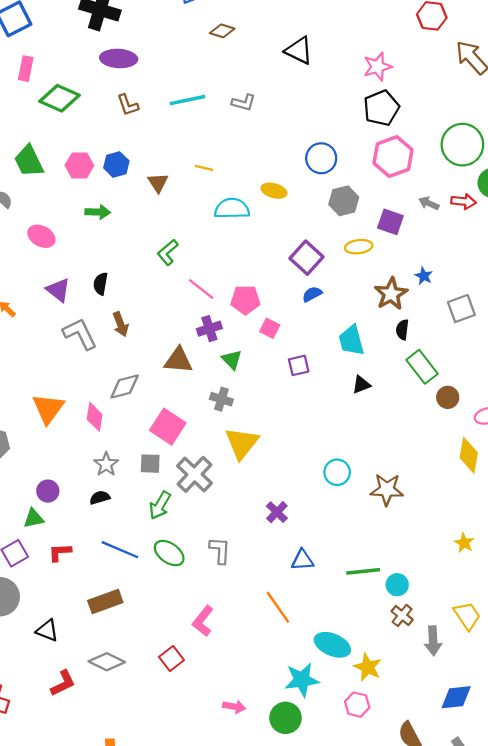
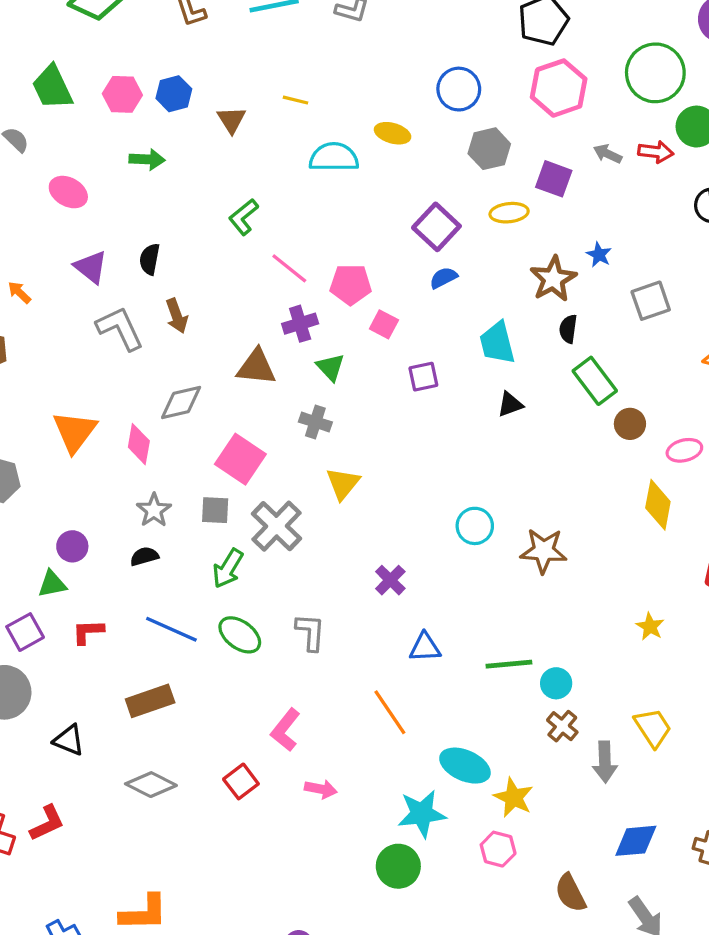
yellow triangle: (242, 443) -> (343, 484), size x0.7
red L-shape: (63, 683) -> (47, 823), moved
pink arrow: (234, 707) -> (321, 789), moved

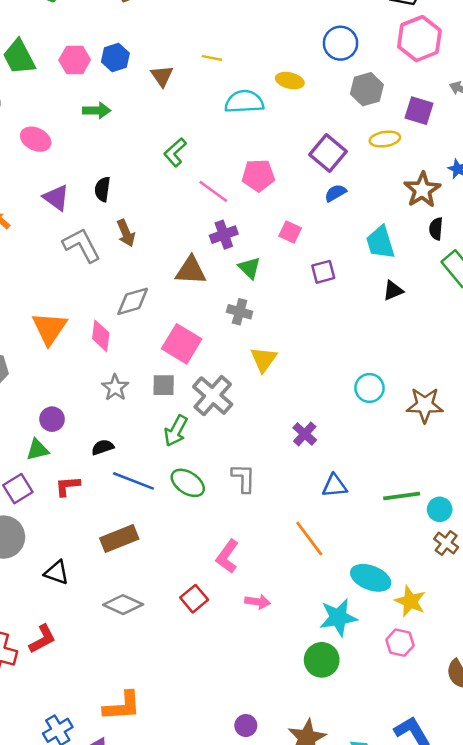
pink pentagon: (351, 284) -> (258, 175), moved
black semicircle: (144, 556) -> (103, 447), moved

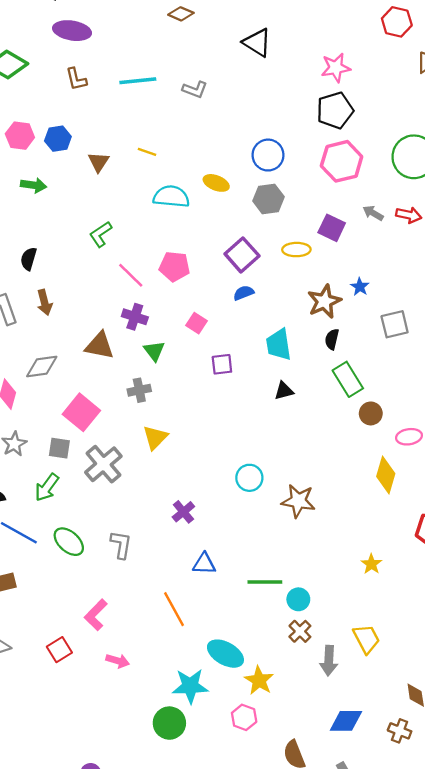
gray hexagon: (367, 89) -> (269, 199), moved
purple cross: (224, 235) -> (135, 317), turned 30
gray cross: (240, 312) -> (139, 390), turned -35
green arrow: (176, 431) -> (47, 487), moved

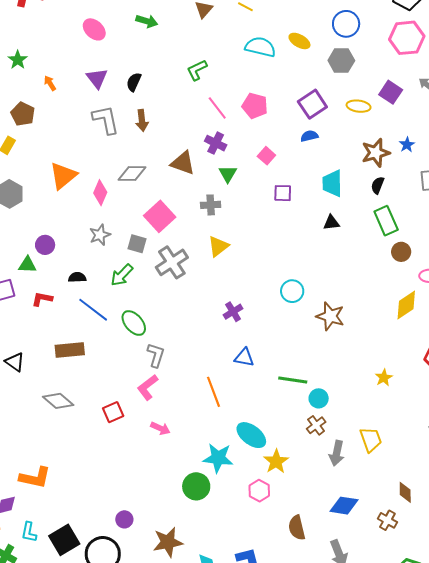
yellow diamond: (386, 475) -> (406, 305), turned 32
gray L-shape: (121, 545) -> (156, 355), moved

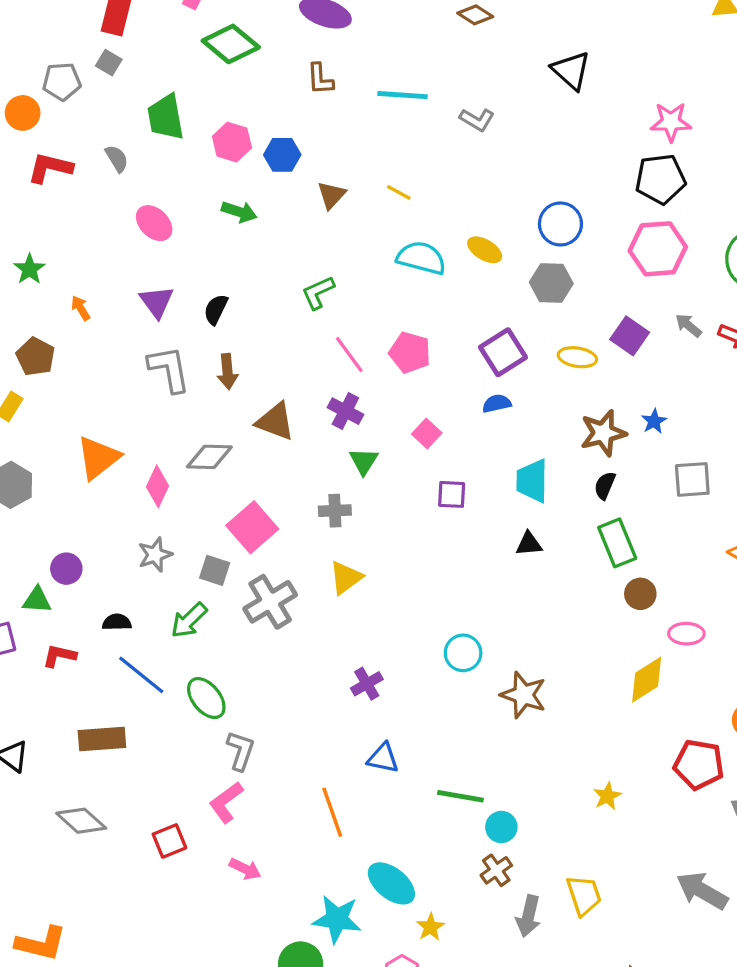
brown triangle: (183, 163) -> (275, 421), moved
yellow star: (276, 461) -> (430, 927), size x0.7

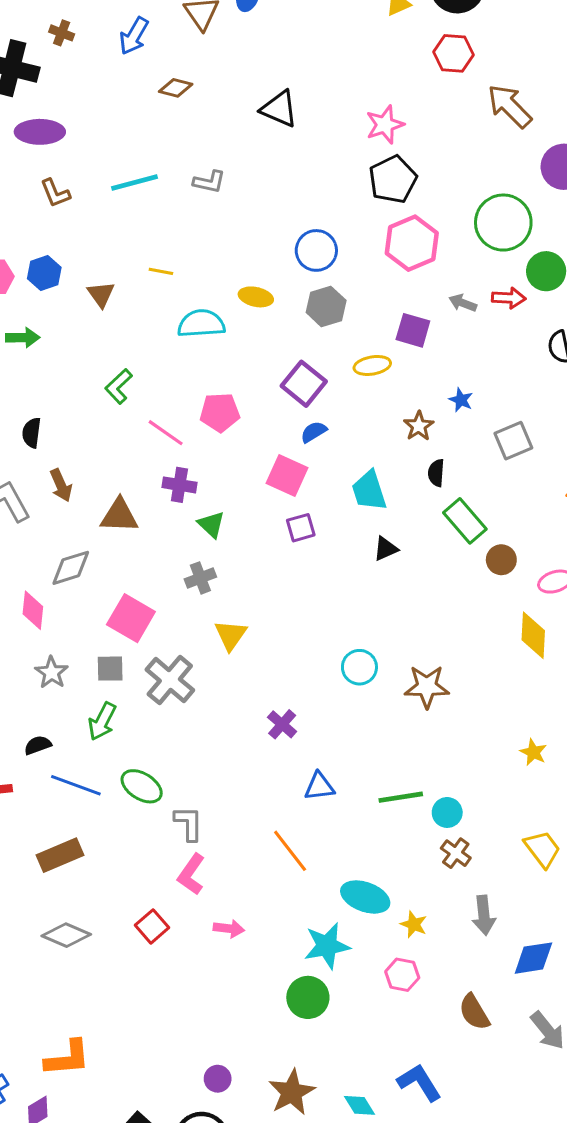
pink square: (427, 433) -> (287, 476), moved, size x1.5
brown star: (603, 433) -> (419, 426), size x0.7
yellow diamond: (647, 680) -> (533, 635), turned -36
gray arrow: (528, 916) -> (484, 915), moved

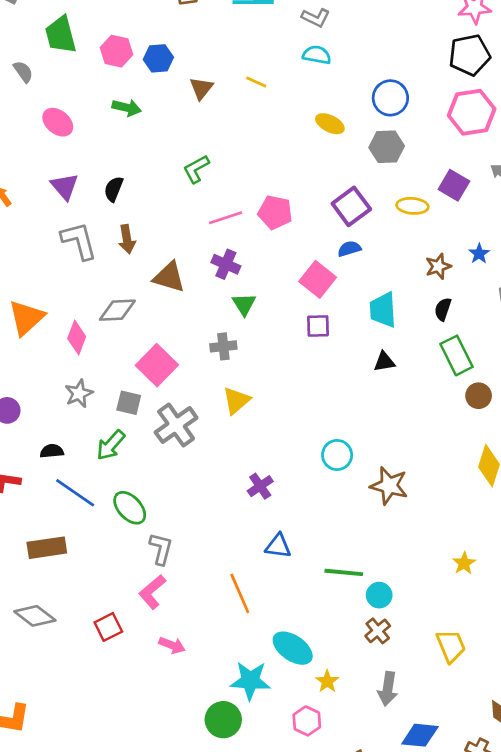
cyan semicircle: (201, 324) -> (317, 55), moved, size x0.7
pink line: (166, 433) -> (226, 218), turned -68

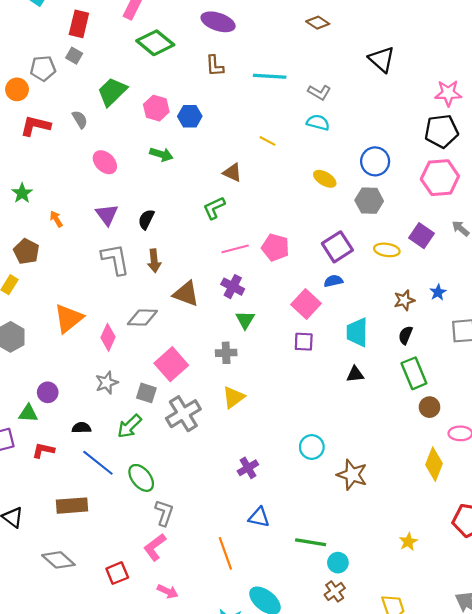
green trapezoid: (61, 35) -> (112, 92), turned 56
brown triangle: (201, 88) -> (232, 173), moved, turned -48

